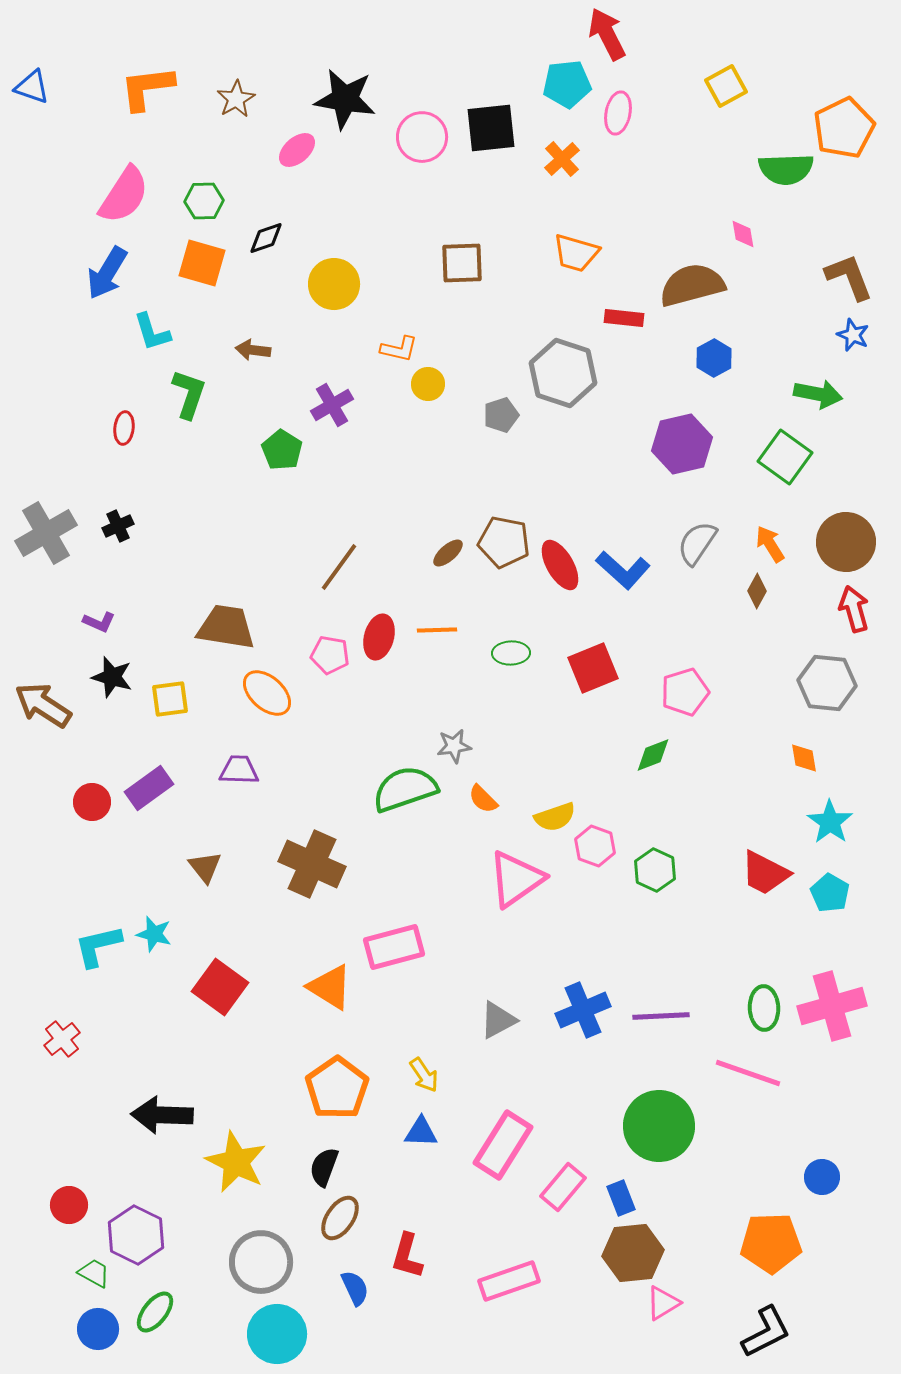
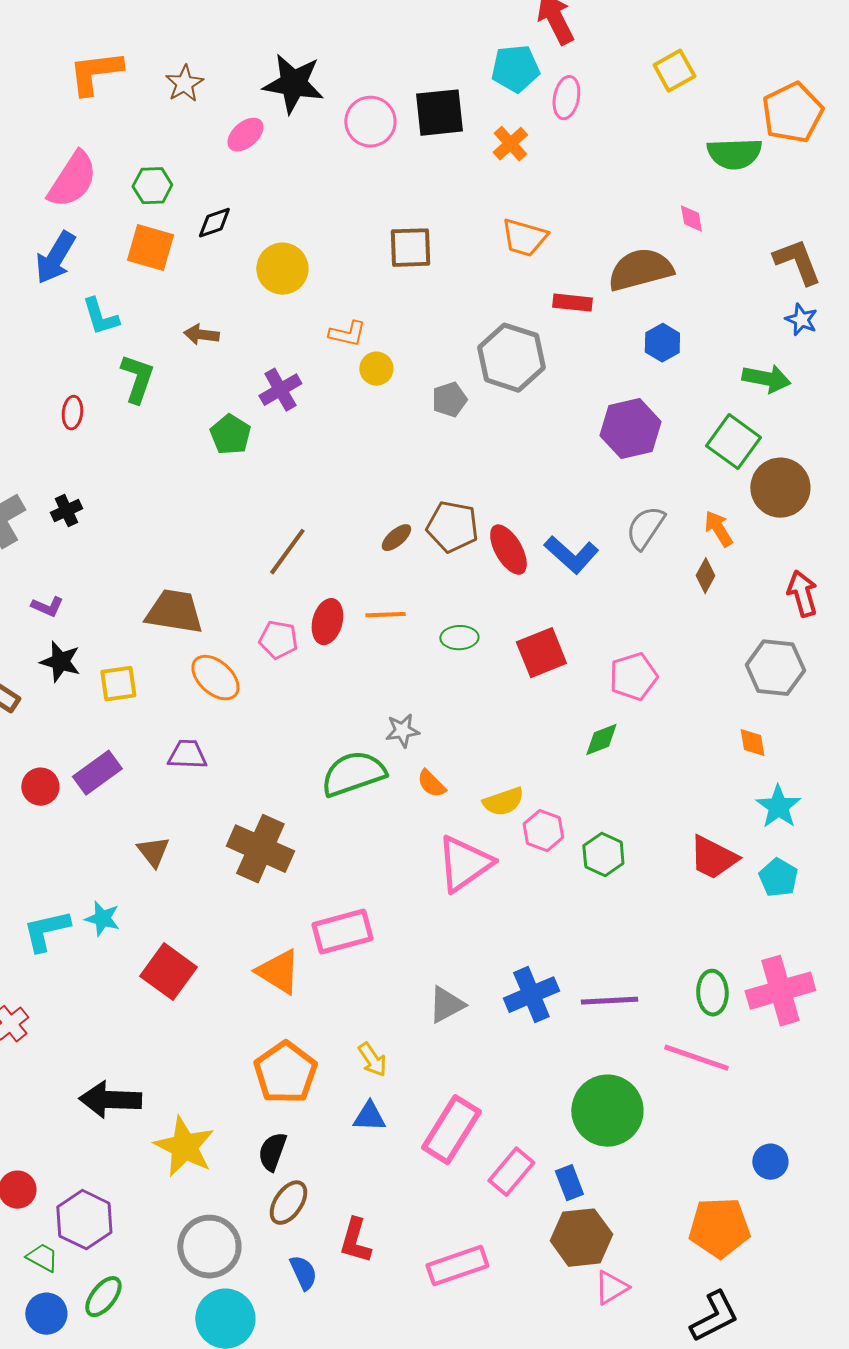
brown circle: (846, 542) -> (780, 488), moved

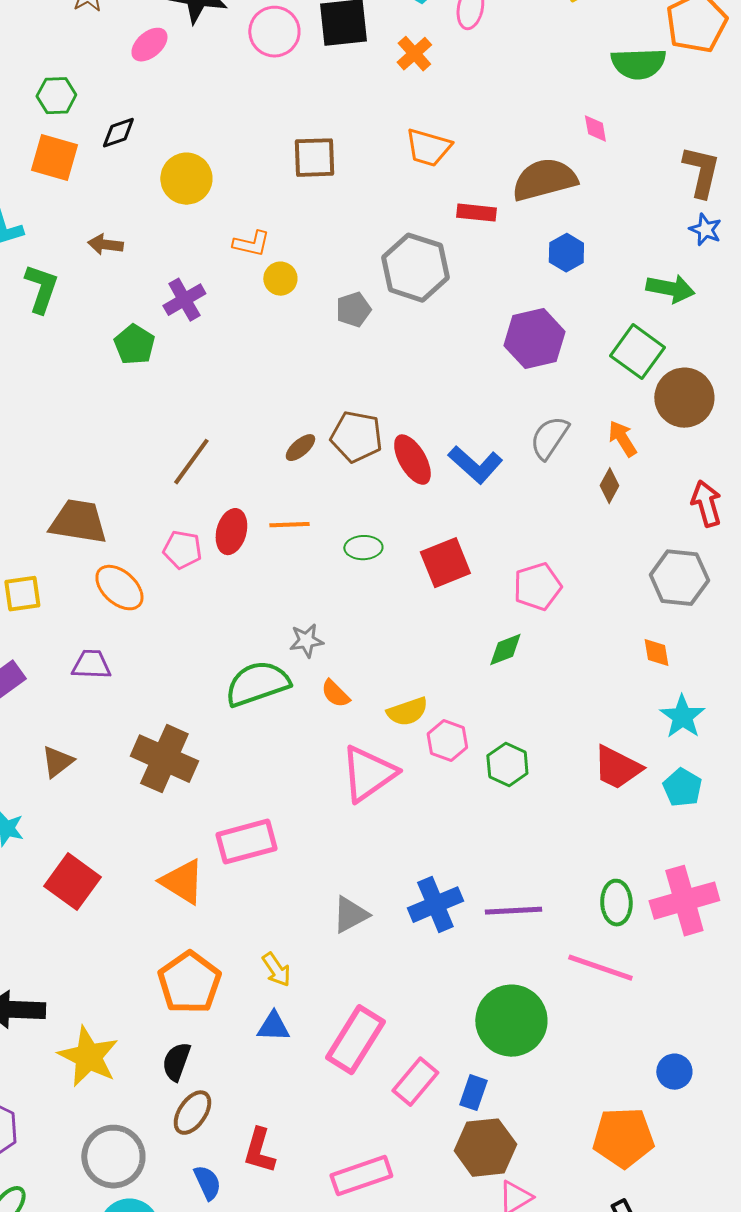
brown L-shape: (797, 262) -> (701, 172), turned 34
brown triangle: (153, 852) -> (57, 762), turned 30
blue rectangle: (569, 1183) -> (473, 1093), turned 40

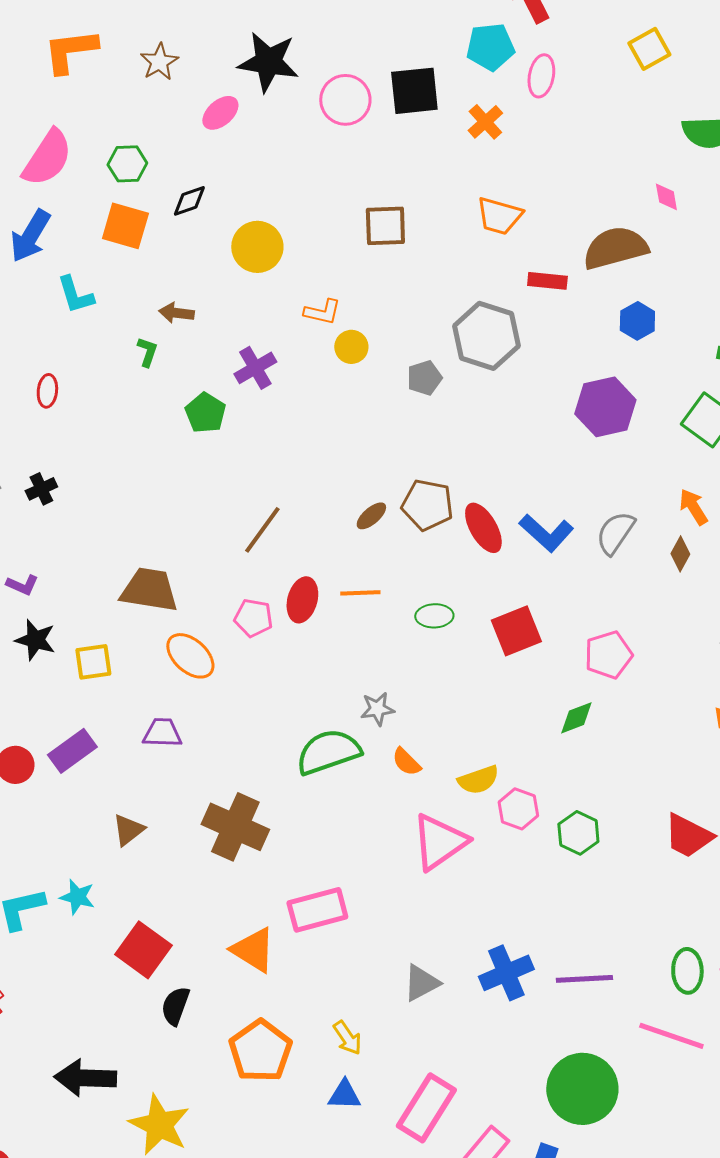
green L-shape: (41, 289) -> (147, 352), moved, size x0.6
gray semicircle: (549, 438) -> (615, 533), moved
black semicircle: (176, 1062) -> (175, 1006), moved

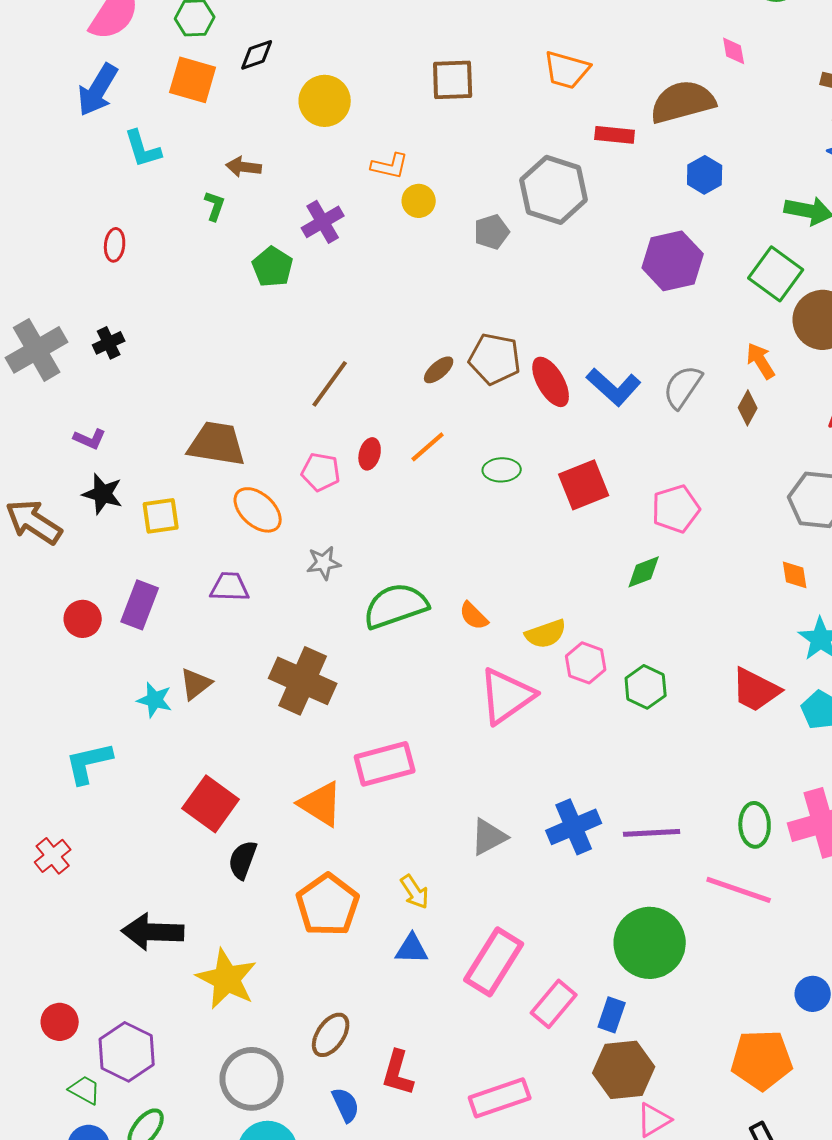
orange line: (360, 593) -> (428, 447), turned -39
red ellipse: (302, 600) -> (370, 454), size x0.7
gray star: (377, 709) -> (324, 563), moved
purple rectangle: (72, 751) -> (140, 605), turned -33
cyan star: (77, 897) -> (155, 700), moved

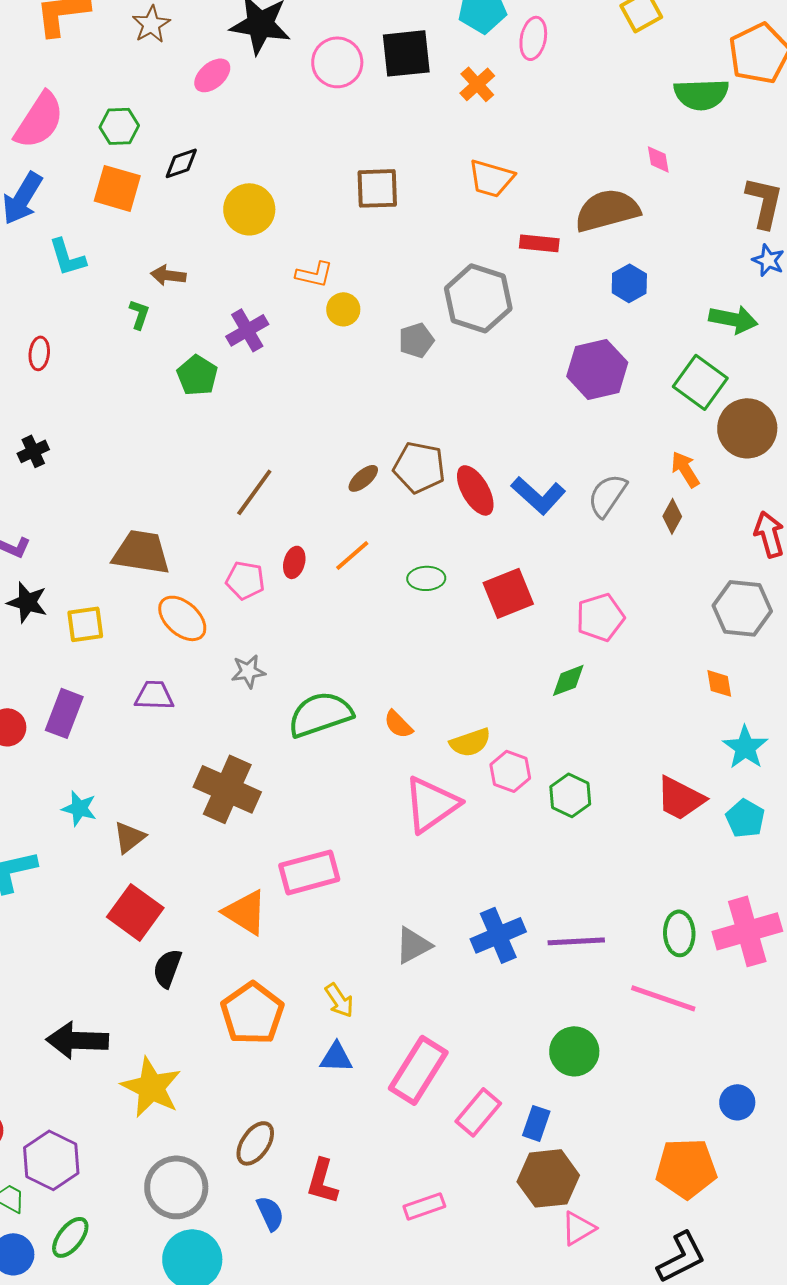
brown triangle: (196, 684) -> (129, 837), moved
green circle: (650, 943) -> (574, 1051), size x0.7
pink rectangle: (500, 1098) -> (424, 1206), size x0.7

